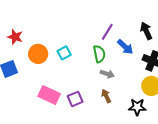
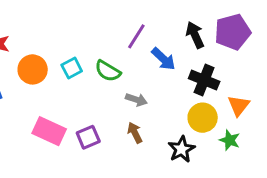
green semicircle: (99, 54) -> (108, 71), moved, turned 132
black star: (137, 107) -> (181, 149), turned -30

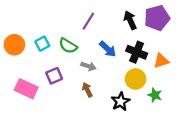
blue arrow: (163, 59) -> (108, 49), moved
orange triangle: (239, 106) -> (161, 61), moved, turned 35
purple square: (88, 137) -> (54, 76), moved

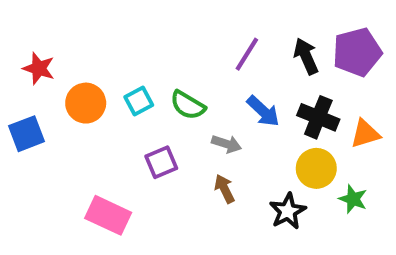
purple line: (88, 21) -> (247, 54), moved
pink rectangle: (26, 89) -> (108, 215), moved

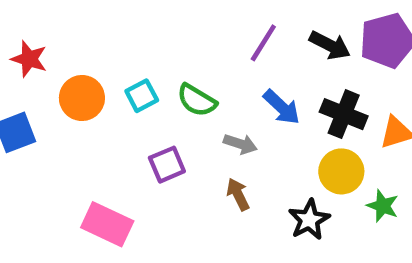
black arrow: (306, 56) -> (330, 45), turned 141

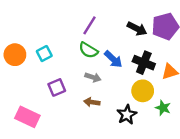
purple line: (263, 43) -> (90, 25), moved
green semicircle: (197, 100) -> (88, 50), moved
brown arrow: (238, 194) -> (92, 102), turned -56

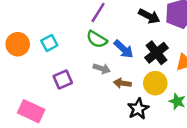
black cross: (144, 63) -> (156, 53), turned 30
brown arrow: (92, 102) -> (122, 83), moved

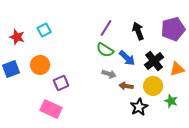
black arrow: (149, 16) -> (138, 31), moved, turned -138
cyan square: (49, 43) -> (44, 30), moved
orange circle: (18, 44) -> (40, 65), moved
purple square: (63, 80) -> (61, 83), moved

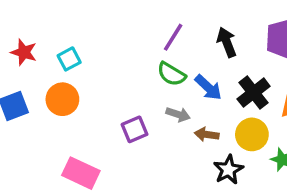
cyan square: (44, 30) -> (69, 59), moved
purple square: (61, 83) -> (135, 129), moved

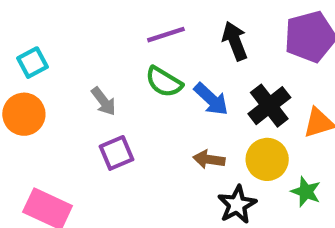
purple line: (173, 37) -> (166, 35), turned 40
gray arrow: (178, 114) -> (104, 101), moved, turned 35

